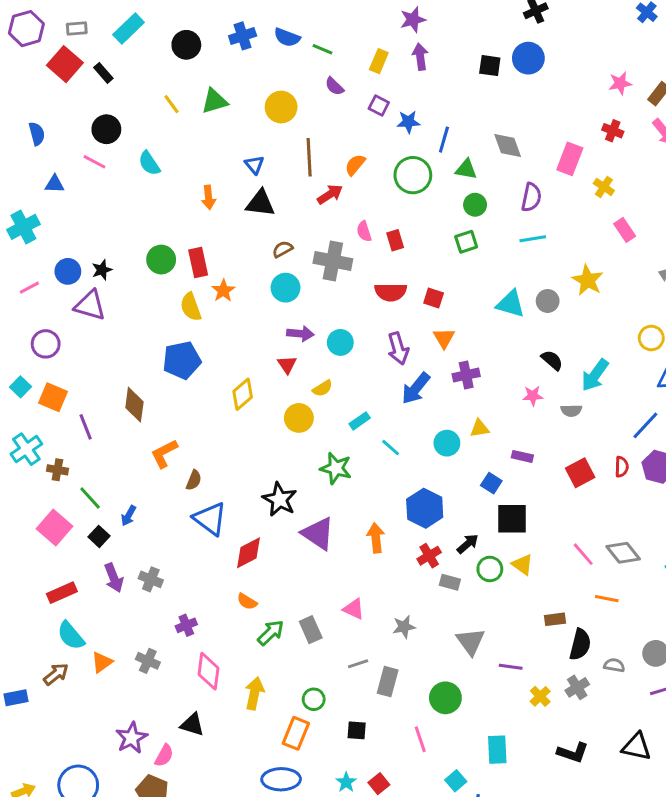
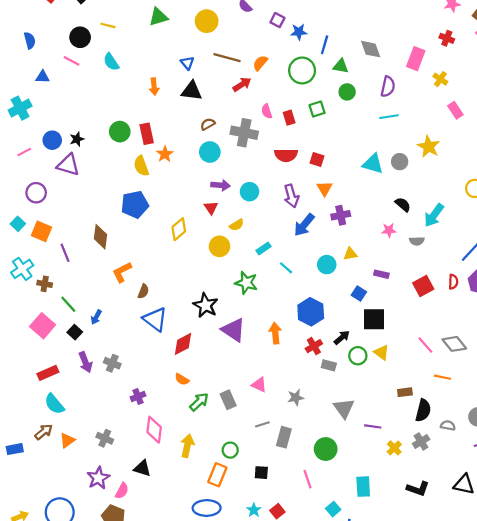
yellow line: (172, 104) -> (108, 25), moved, turned -40
brown line: (309, 157) -> (227, 58), turned -72
green square: (466, 242) -> (317, 109), moved
gray cross: (148, 661) -> (105, 438), moved
orange triangle: (102, 662) -> (67, 440), moved

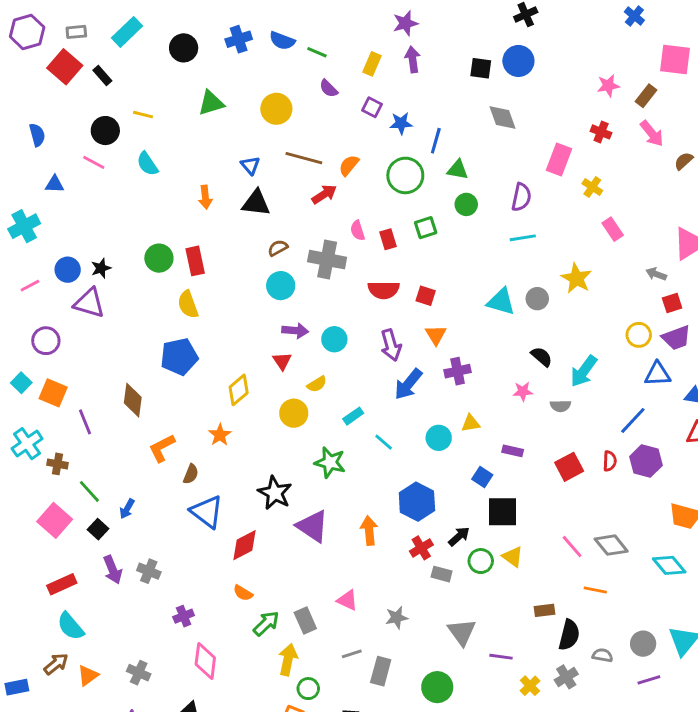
gray diamond: (371, 49) -> (502, 117), moved
orange star: (165, 154) -> (220, 435), moved
yellow arrow: (187, 446) -> (288, 660), moved

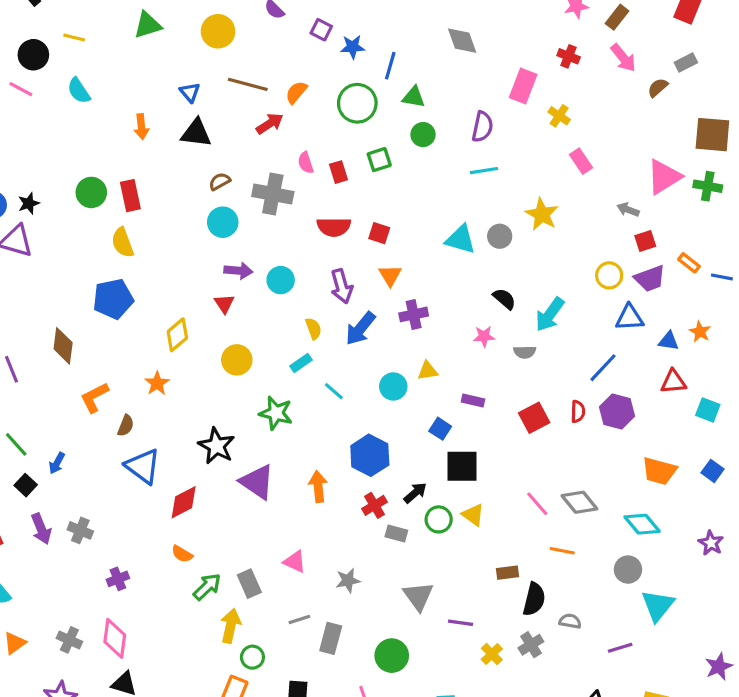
yellow semicircle: (317, 384) -> (313, 329), moved, turned -78
gray circle: (643, 644) -> (628, 570), moved
pink diamond: (205, 661) -> (115, 638), moved

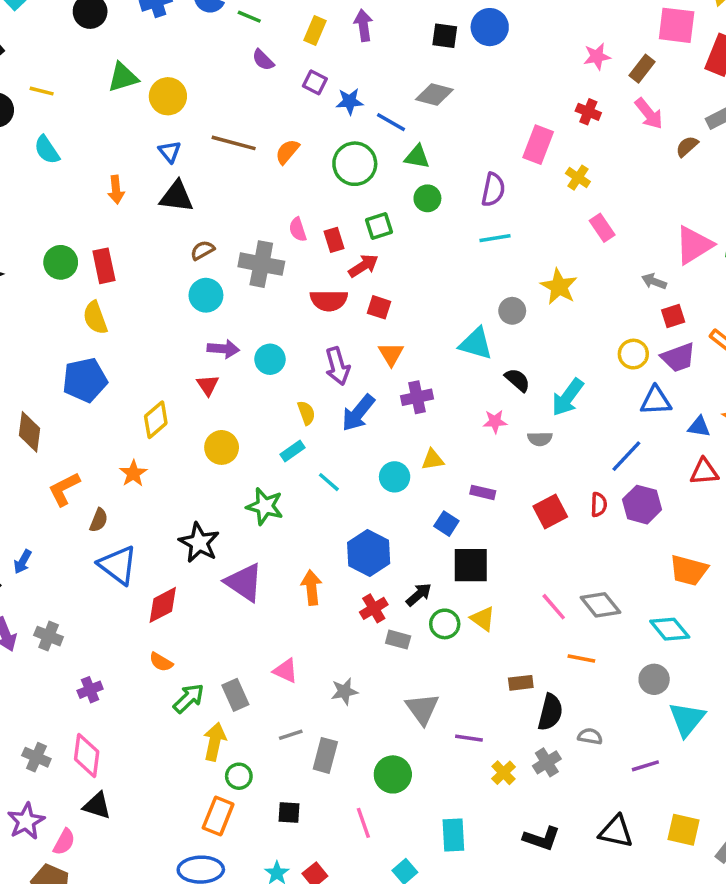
yellow circle: (218, 31) -> (168, 96), moved
gray diamond: (462, 41) -> (434, 95), moved, turned -56
blue line: (390, 66) -> (391, 122), turned -76
red arrow: (270, 124) -> (363, 266), moved
cyan triangle: (461, 239) -> (476, 344), moved

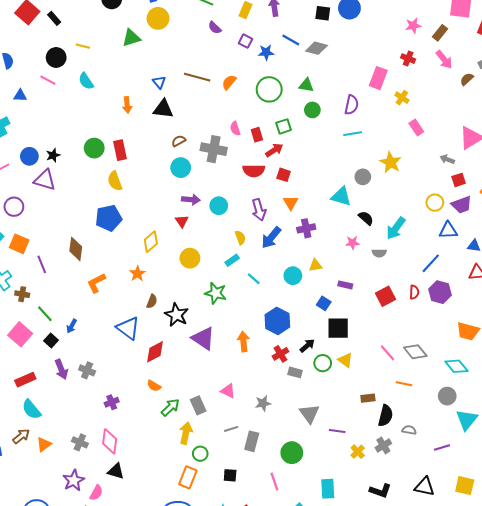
yellow circle: (168, 96) -> (158, 18), moved
blue line: (391, 122) -> (291, 40), moved
brown semicircle: (99, 520) -> (152, 301), moved

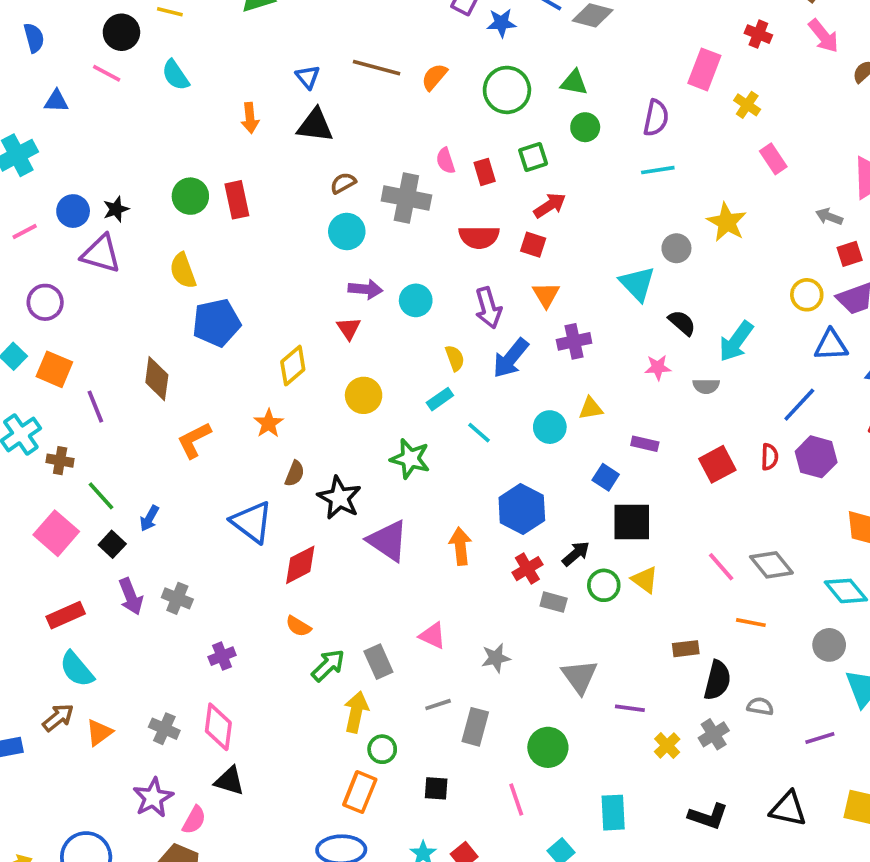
red arrow: (274, 150) -> (550, 205), moved
yellow semicircle: (115, 181) -> (183, 271), moved
cyan triangle: (341, 196) -> (637, 284), turned 30

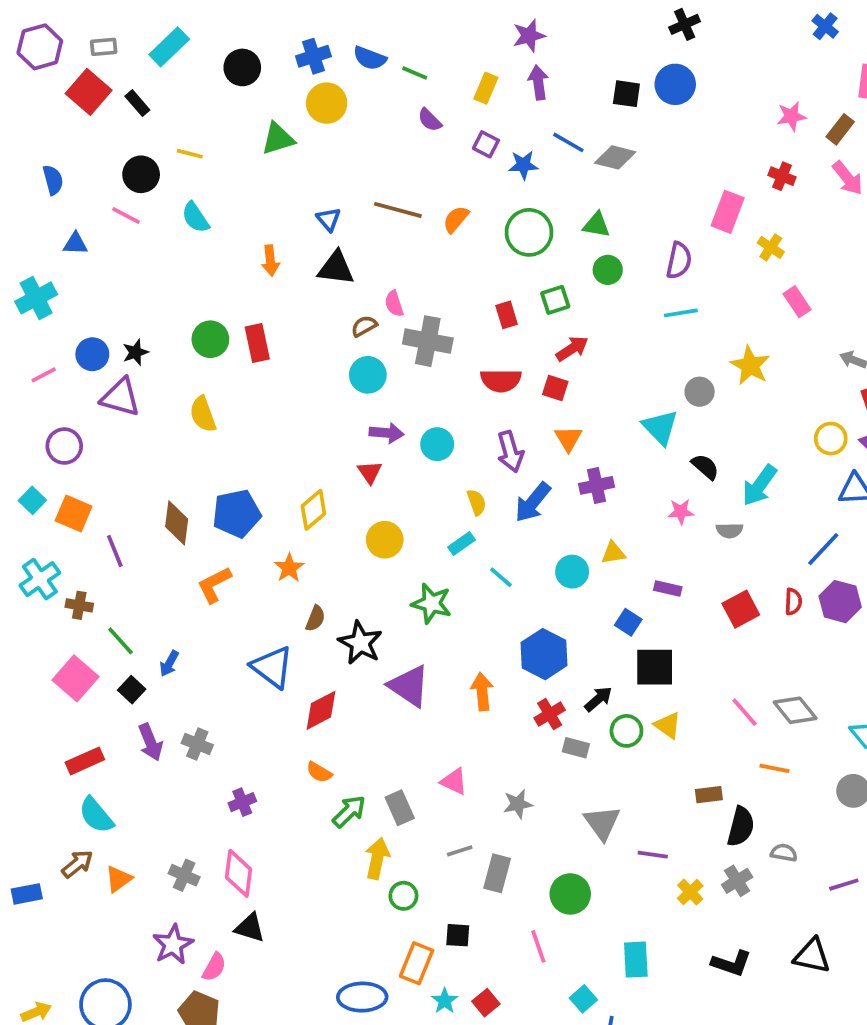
pink semicircle: (446, 161) -> (394, 304), moved
blue pentagon: (216, 323) -> (237, 514), moved
orange rectangle: (360, 792) -> (417, 963), moved

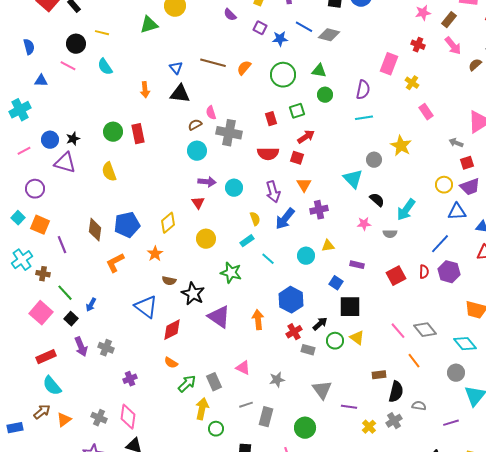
brown semicircle: (315, 618) -> (169, 281), turned 80
orange line: (775, 768) -> (414, 361), turned 42

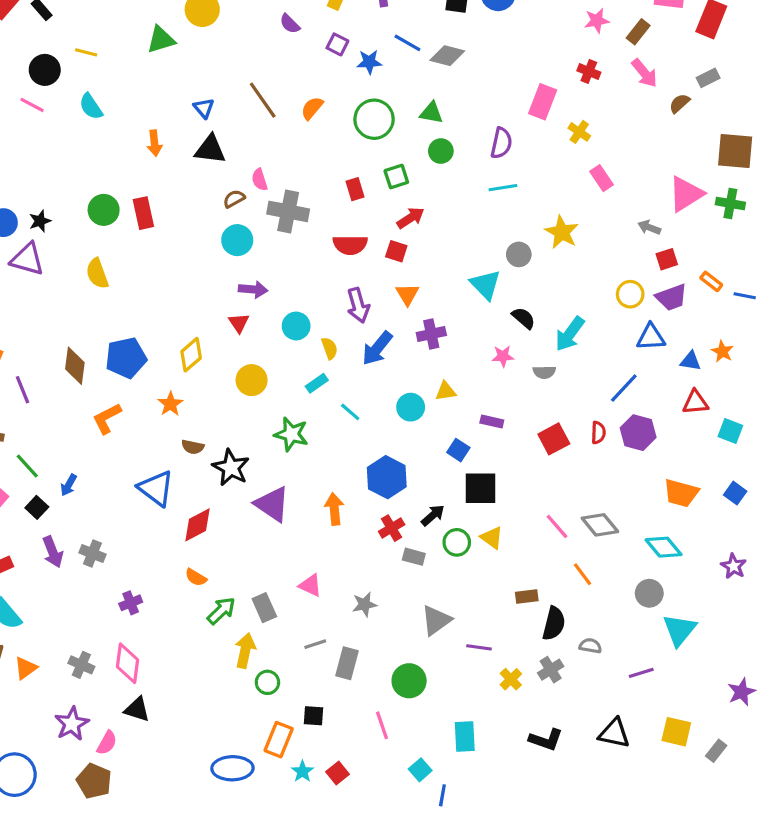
brown line: (213, 63) -> (263, 100), turned 40
cyan circle: (234, 188) -> (296, 326), moved
gray triangle: (322, 390) -> (436, 620), turned 30

